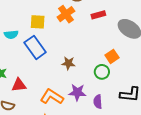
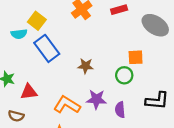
yellow square: (38, 22) -> (37, 21), moved, turned 35
orange square: (112, 56) -> (136, 57), turned 32

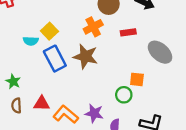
brown star: (86, 66) -> (86, 56), moved, size x1.6
red triangle: (29, 92) -> (42, 103), moved
brown semicircle: (16, 116) -> (16, 106), moved, turned 64

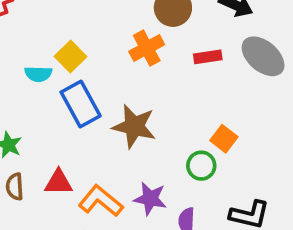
gray ellipse: (160, 52) -> (263, 56), moved
brown star: (86, 56) -> (134, 126), moved
orange square: (137, 79) -> (224, 139), turned 32

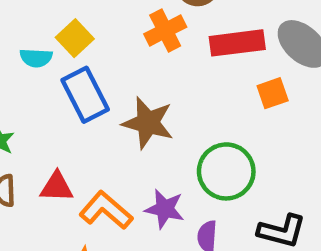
red rectangle: (208, 57) -> (237, 43), size x1.6
orange square: (224, 139) -> (273, 93), moved, turned 32
green circle: (201, 166) -> (226, 171), size x1.6

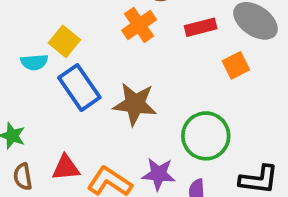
red rectangle: (237, 43) -> (201, 27), size x0.7

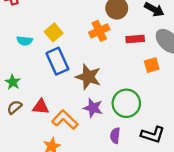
cyan semicircle: (34, 62) -> (25, 41), moved
purple star: (159, 174) -> (93, 108), moved
brown semicircle: (23, 177) -> (15, 107), turned 49

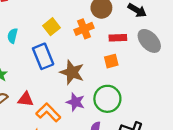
yellow square: (54, 32) -> (52, 27), moved
cyan semicircle: (25, 41) -> (12, 36), turned 96
orange square: (152, 65) -> (111, 61), moved

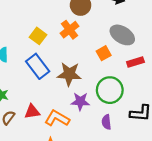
red rectangle: (118, 38) -> (135, 62), moved
gray ellipse: (149, 41) -> (122, 35), moved

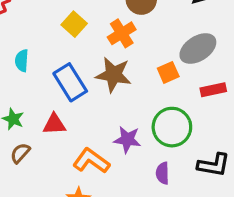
gray ellipse: (122, 35) -> (198, 49), turned -70
yellow square: (38, 36) -> (74, 24), moved
brown star: (69, 74) -> (114, 75), moved
red triangle: (32, 112) -> (54, 124), moved

